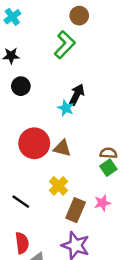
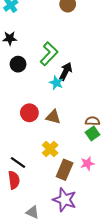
green L-shape: (65, 45) -> (49, 54), moved
red circle: (34, 143) -> (29, 113), size x0.7
red semicircle: (22, 243) -> (14, 180), moved

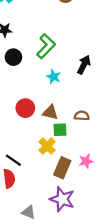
black arrow: (66, 71) -> (84, 65), moved
brown semicircle: (93, 121) -> (82, 116), moved
green square: (93, 133) -> (60, 130), moved, turned 32

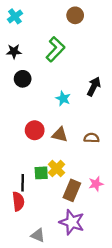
green L-shape: (46, 46) -> (55, 49), moved
green square: (60, 130) -> (41, 173), moved
black line: (13, 160) -> (23, 183), turned 56

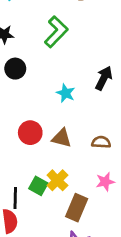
green square: (41, 173) -> (38, 186), turned 32
pink star: (96, 184) -> (105, 182), moved

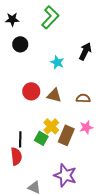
green square: (38, 186) -> (41, 138), moved
brown rectangle: (77, 208) -> (66, 135), moved

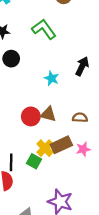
green L-shape: (50, 17) -> (44, 29), turned -80
red circle: (31, 91) -> (31, 116), moved
brown rectangle: (66, 135) -> (61, 145), moved, turned 42

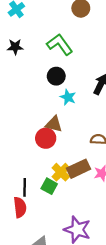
black circle: (11, 59) -> (56, 76), moved
brown triangle: (48, 114) -> (54, 124), moved

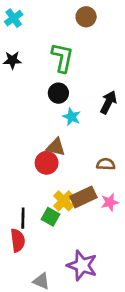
green L-shape: (60, 45) -> (62, 58), turned 48

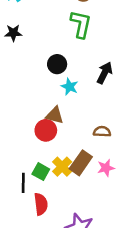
green L-shape: (62, 58) -> (81, 24), moved
brown rectangle: (83, 197) -> (81, 163), turned -30
green square: (51, 217) -> (41, 172), moved
red semicircle: (18, 240) -> (41, 204), moved

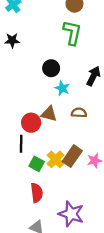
red circle: (46, 130) -> (31, 123), moved
brown semicircle: (102, 132) -> (79, 113), moved
black line: (23, 183) -> (21, 144), moved

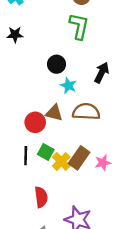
brown semicircle: (79, 113) -> (86, 112), size x1.6
black line: (21, 144) -> (26, 156), moved
green square: (37, 164) -> (46, 152), moved

